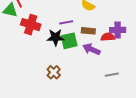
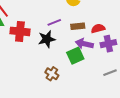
purple cross: (118, 30) -> (108, 44), moved
green square: (69, 41) -> (75, 56), moved
gray line: (112, 75) -> (110, 73), moved

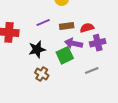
black star: (47, 39) -> (37, 49), moved
gray line: (110, 73) -> (92, 71), moved

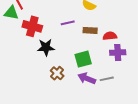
purple arrow: (74, 43) -> (87, 78), moved
black star: (37, 49) -> (46, 47), moved

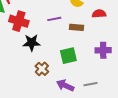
red semicircle: (110, 36) -> (99, 14), moved
purple arrow: (87, 78) -> (65, 85), moved
gray line: (107, 79) -> (91, 84), moved

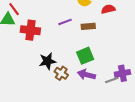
black star: (32, 43) -> (47, 61), moved
purple cross: (103, 50) -> (122, 73), moved
purple arrow: (65, 85) -> (86, 75), moved

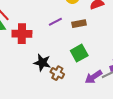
black star: (47, 61) -> (42, 63), turned 30
purple arrow: (86, 75) -> (94, 77), moved, turned -42

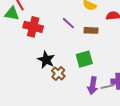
purple line: (55, 22) -> (68, 23), turned 56
purple arrow: (94, 77) -> (93, 86), turned -60

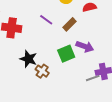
brown rectangle: (91, 30) -> (69, 24), turned -40
purple arrow: (93, 86) -> (85, 47), moved, turned -72

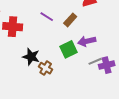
purple arrow: (85, 47) -> (87, 41), turned 150
gray line: (93, 78) -> (95, 61), moved

